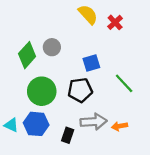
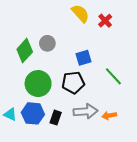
black rectangle: (68, 135) -> (56, 118), moved

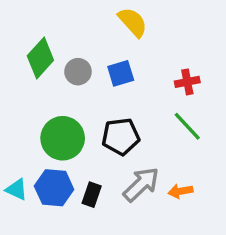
red cross: (105, 21) -> (187, 82), moved, turned 32
green diamond: (25, 51) -> (40, 58), moved
blue square: (83, 58) -> (121, 73), moved
gray arrow: (86, 111) -> (141, 184), turned -40

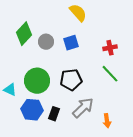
cyan triangle: (17, 189) -> (10, 90), moved
orange arrow: (180, 191) -> (107, 121), moved, turned -88

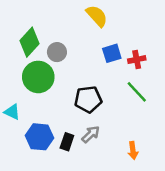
blue square: (71, 43) -> (112, 53), moved
green circle: (37, 81) -> (38, 77), moved
gray arrow: (83, 108) -> (91, 134), moved, size x0.7

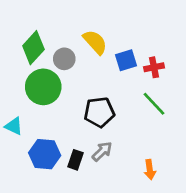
yellow semicircle: (97, 16) -> (95, 42), moved

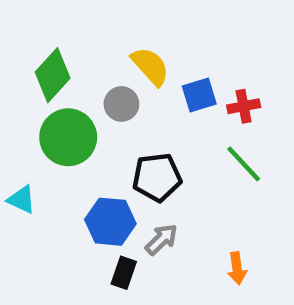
gray circle: (64, 59) -> (121, 104), moved
blue hexagon: (45, 154) -> (110, 222), moved
black rectangle: (75, 160) -> (124, 273), moved

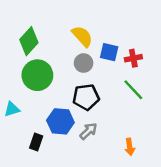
blue square: (199, 95) -> (109, 52), turned 30
gray circle: (121, 104) -> (84, 63), moved
cyan triangle: (22, 199) -> (12, 109), turned -42
black rectangle: (124, 273) -> (36, 142), moved

